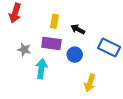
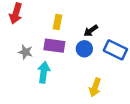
black arrow: (78, 29) -> (91, 31), moved, turned -64
blue circle: (75, 55) -> (84, 49), moved

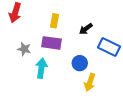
blue circle: (84, 49) -> (80, 63), moved

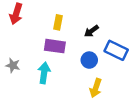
gray star: (24, 49) -> (13, 65), moved
blue circle: (80, 63) -> (89, 60), moved

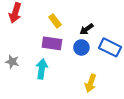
yellow rectangle: (58, 22) -> (55, 21), turned -48
blue circle: (89, 60) -> (81, 47), moved

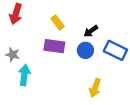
gray star: (12, 62) -> (13, 55), moved
cyan arrow: (42, 69) -> (24, 75), moved

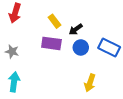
black arrow: (91, 31) -> (76, 29), moved
cyan arrow: (24, 75) -> (14, 82), moved

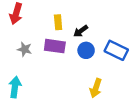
yellow rectangle: (54, 21) -> (58, 22), turned 32
gray star: (12, 52) -> (25, 49), moved

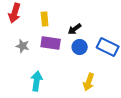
yellow rectangle: (58, 22) -> (45, 19), moved
cyan arrow: (15, 87) -> (37, 81), moved

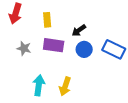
yellow arrow: (89, 82) -> (65, 86), moved

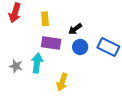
gray star: (24, 48) -> (16, 66), moved
cyan arrow: (39, 85) -> (37, 63), moved

